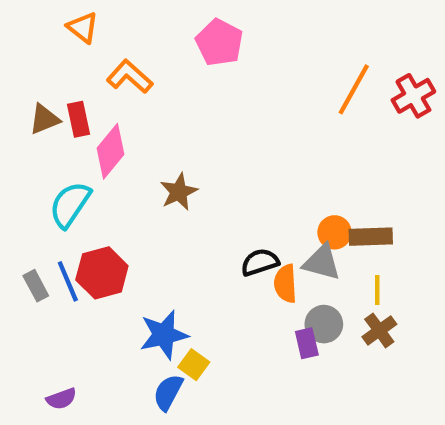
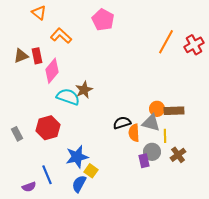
cyan semicircle: (70, 205) -> (68, 97), moved, turned 75
blue line: (68, 281) -> (47, 175), moved
yellow line: (377, 290) -> (165, 136), moved

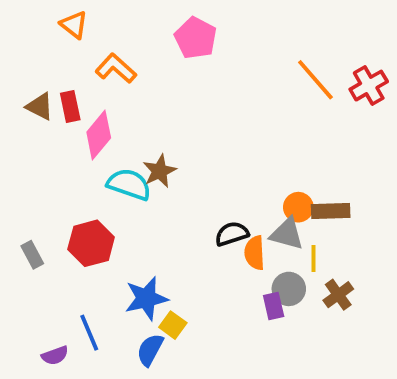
orange line: (166, 42) -> (315, 80), turned -70
brown triangle: (21, 56) -> (40, 106), turned 49

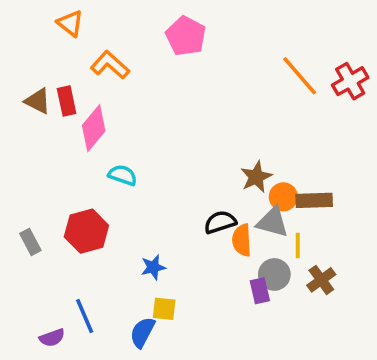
brown star: (160, 171) -> (256, 177), moved
cyan semicircle: (129, 184) -> (123, 175), size x0.7
blue star: (146, 298) -> (153, 267), moved, size x0.6
yellow square: (173, 325) -> (164, 309), turned -30

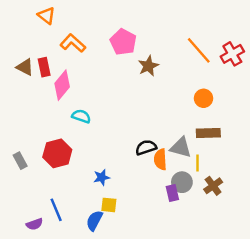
pink pentagon: (186, 36) -> (123, 42), moved
brown star: (256, 177) -> (148, 66), moved
orange circle: (283, 197) -> (204, 98), moved

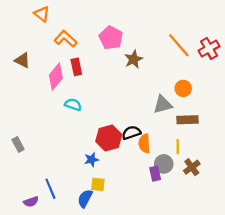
red rectangle: (44, 67) -> (76, 67), moved
gray triangle: (181, 147) -> (163, 105), moved, turned -30
red hexagon: (57, 153) -> (109, 138), moved

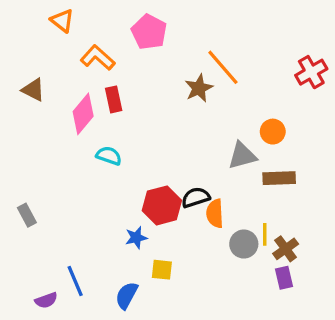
pink pentagon: (111, 38) -> (149, 32), moved
orange line: (179, 45) -> (223, 67), moved
yellow line: (178, 147) -> (265, 234), moved
purple rectangle: (155, 174) -> (284, 278), moved
yellow square: (98, 184) -> (162, 270), moved

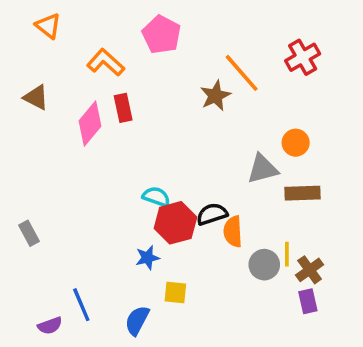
orange triangle: (62, 21) -> (48, 26), moved
red cross: (311, 72) -> (303, 57), moved
cyan semicircle: (109, 156) -> (156, 197), moved

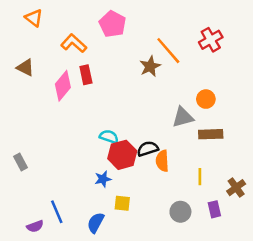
gray circle: (264, 265) -> (180, 212), moved
brown cross: (310, 270) -> (236, 188), moved

